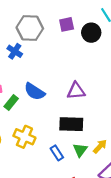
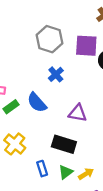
purple square: (67, 24) -> (86, 46), size x1.5
blue cross: (15, 51) -> (56, 74), moved

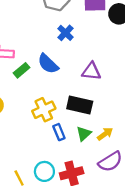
yellow cross: (15, 144) -> (44, 110), moved, turned 30

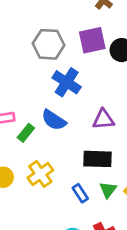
blue cross: (65, 33) -> (67, 82), size x1.5
yellow cross: (44, 110) -> (40, 174), moved

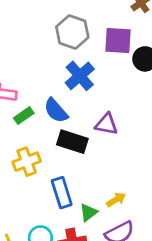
black rectangle: (97, 159) -> (72, 142), moved
green triangle: (108, 190) -> (88, 212), moved
blue rectangle: (80, 193) -> (62, 193), size x1.5

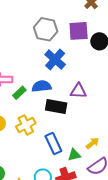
blue semicircle: (56, 111) -> (42, 86), turned 132
green triangle: (88, 212) -> (74, 155), turned 32

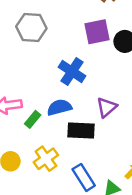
gray hexagon: (46, 29) -> (31, 27), moved
purple triangle: (78, 91) -> (107, 107), turned -36

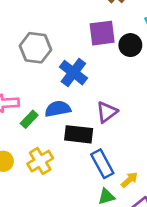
gray hexagon: (31, 27) -> (35, 48), moved
blue rectangle: (84, 177) -> (102, 164), moved

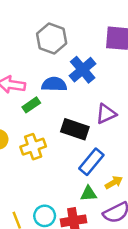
blue semicircle: (58, 109) -> (54, 84), moved
blue rectangle: (102, 164) -> (91, 162), turned 56

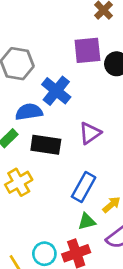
black rectangle: (75, 129) -> (46, 145), moved

